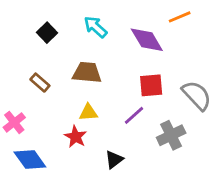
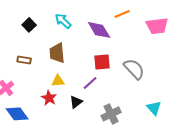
brown trapezoid: (87, 73) -> (57, 53), turned -100
brown rectangle: (40, 83) -> (24, 60), turned -32
gray cross: (171, 135) -> (111, 114), moved
black triangle: (114, 160) -> (76, 102), moved

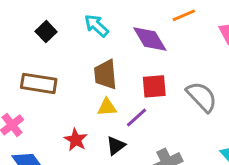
brown trapezoid: (57, 53) -> (105, 75), moved
brown rectangle: (24, 60) -> (39, 83), size x1.6
yellow triangle: (58, 81) -> (107, 107), moved

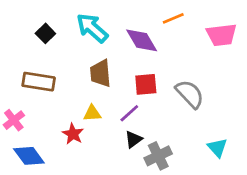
cyan arrow: (96, 26) -> (92, 28), size x1.4
yellow triangle: (107, 107) -> (92, 113), moved
black triangle: (116, 146) -> (133, 139), moved

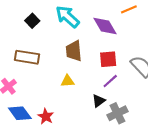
purple line: (129, 113) -> (110, 81), moved
red star: (73, 134) -> (46, 116), moved

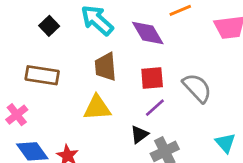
yellow triangle: (68, 81) -> (97, 108), size x1.5

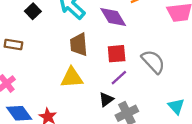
brown rectangle: (42, 75) -> (13, 44), moved, size x0.7

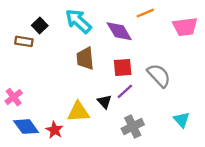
brown rectangle: (13, 44) -> (24, 41), moved
yellow triangle: (72, 78) -> (78, 112), moved
black triangle: (106, 99) -> (104, 102), moved, turned -35

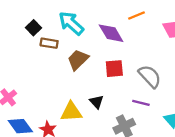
brown rectangle: (24, 41) -> (49, 43), moved
brown trapezoid: (85, 58) -> (78, 60), turned 50
purple line: (125, 91) -> (141, 103), moved, turned 56

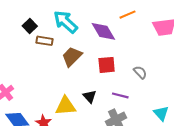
gray semicircle: (150, 76) -> (140, 72), size x0.6
purple line: (141, 103) -> (120, 95), moved

